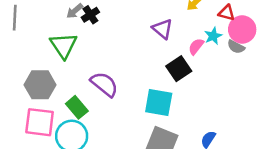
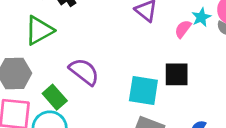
green triangle: (64, 45) -> (39, 30), turned 36
black square: (179, 69) -> (177, 74), moved, turned 35

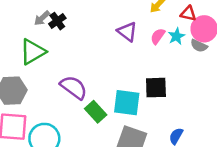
pink semicircle: (183, 29) -> (158, 36), moved
green rectangle: (55, 97) -> (96, 112), moved

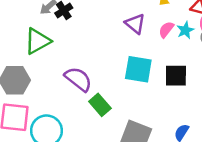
black square: (156, 88) -> (176, 76), moved
cyan square: (127, 103) -> (138, 69), moved

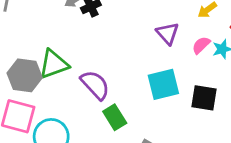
green triangle: (38, 41) -> (54, 64), moved
cyan square: (138, 69) -> (163, 84), turned -32

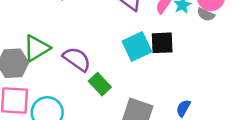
black square: (204, 98) -> (162, 43), moved

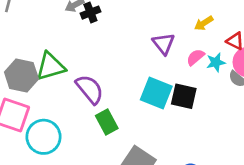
cyan square: (137, 47) -> (156, 93), turned 32

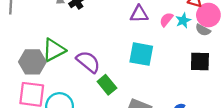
purple triangle: (164, 44) -> (139, 14), turned -42
black square: (184, 96) -> (200, 62), moved

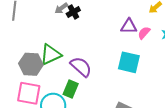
pink semicircle: (166, 20) -> (144, 33), moved
green rectangle: (107, 85) -> (71, 89), moved, turned 60

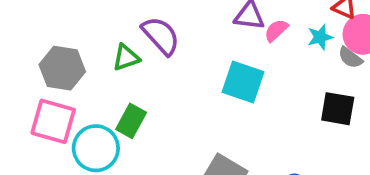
green triangle: (51, 55) -> (126, 58), moved, size x0.7
purple semicircle: (81, 67) -> (161, 36), moved

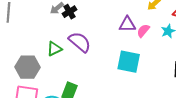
green triangle: (126, 58) -> (54, 49), moved

